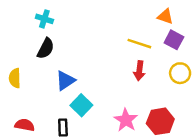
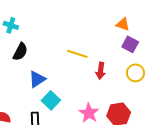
cyan cross: (44, 19) -> (11, 25), moved
yellow line: (139, 44) -> (77, 54), moved

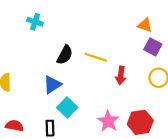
cyan cross: (11, 25) -> (35, 22), moved
black semicircle: (20, 52) -> (65, 55), moved

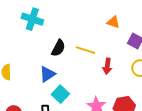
cyan cross: (35, 22) -> (32, 19), size x1.5
orange triangle: (145, 25) -> (113, 22), moved

